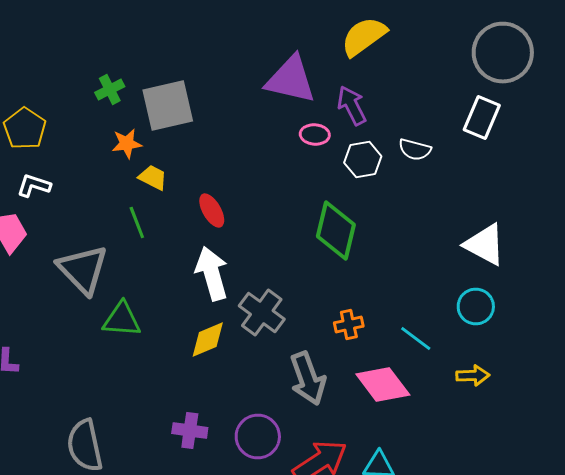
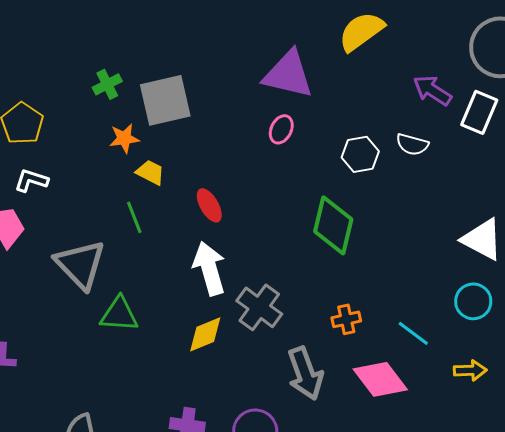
purple arrow: (352, 106) -> (432, 90), moved, turned -30
pink ellipse: (315, 134) -> (281, 129), moved, turned -68

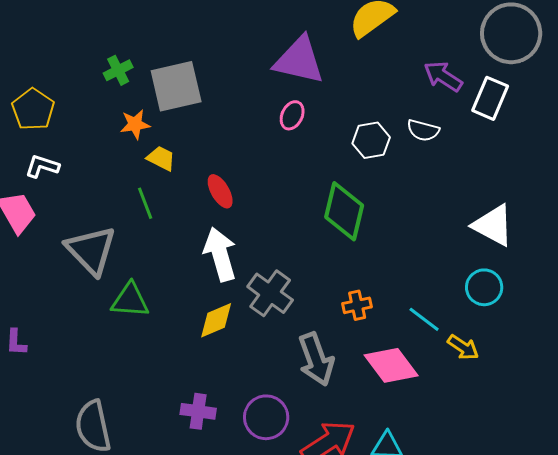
yellow arrow: (470, 370) -> (463, 347), moved, turned 36

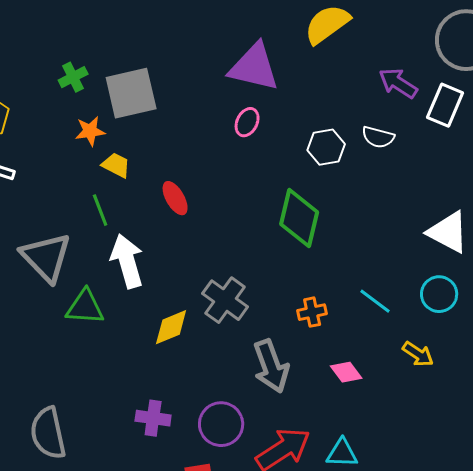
white arrow: (220, 254) -> (127, 261), moved
cyan line: (424, 319) -> (375, 301), moved
pink diamond: (391, 365) -> (346, 372), size x0.6

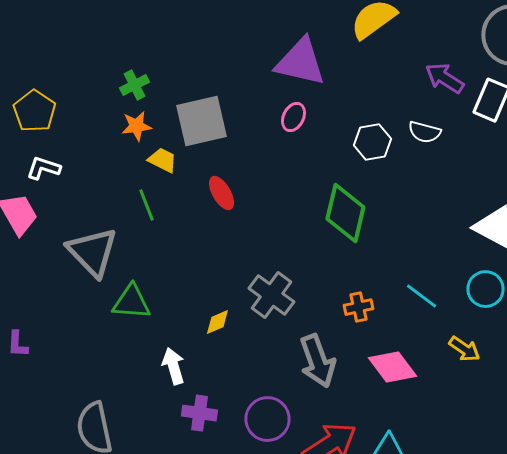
green cross: (73, 77) -> (134, 85), moved
gray square: (131, 93) -> (201, 121), moved
white arrow: (127, 261) -> (173, 366), moved, size x0.7
yellow diamond: (171, 327) -> (217, 322), size x0.7
pink diamond: (346, 372) -> (392, 367), size x1.5

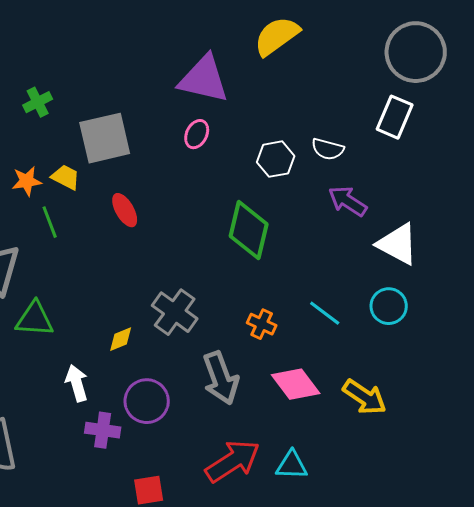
purple arrow: (444, 78) -> (348, 201), moved
orange star: (136, 126) -> (27, 181), moved
orange cross: (358, 307) -> (262, 324), turned 36
yellow arrow: (464, 349) -> (365, 397), moved, size x1.4
purple circle: (267, 419) -> (147, 401), moved

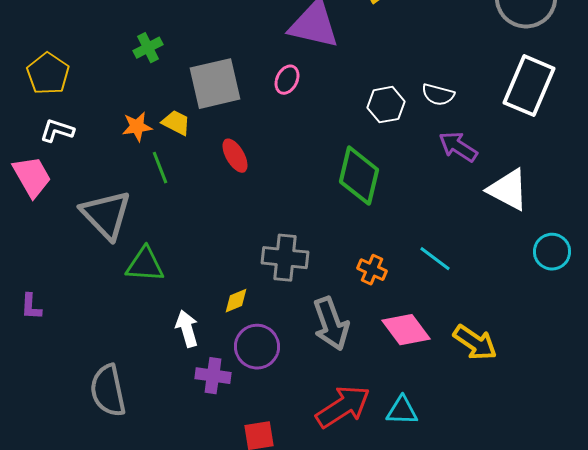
white rectangle: (395, 117) -> (529, 86), moved, size x1.4
pink ellipse: (197, 134) -> (287, 80), moved
cyan circle: (389, 306) -> (552, 252), moved
gray cross: (175, 312) -> (285, 258), turned -30
yellow diamond: (121, 339) -> (236, 301), moved

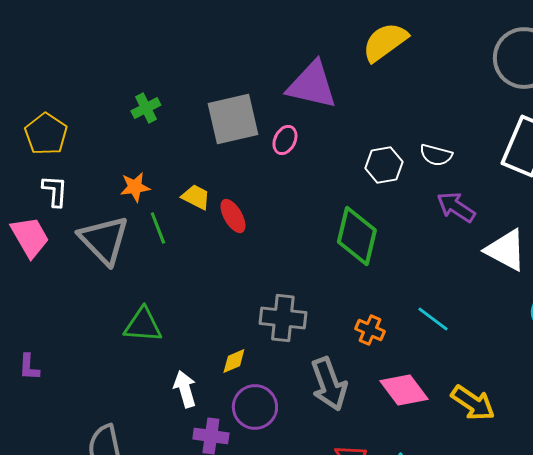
gray square: (215, 84) -> (233, 119), moved
yellow trapezoid: (176, 123) -> (196, 197), moved
white L-shape: (57, 131) -> (55, 191), turned 76
gray triangle: (106, 215) -> (104, 240), moved

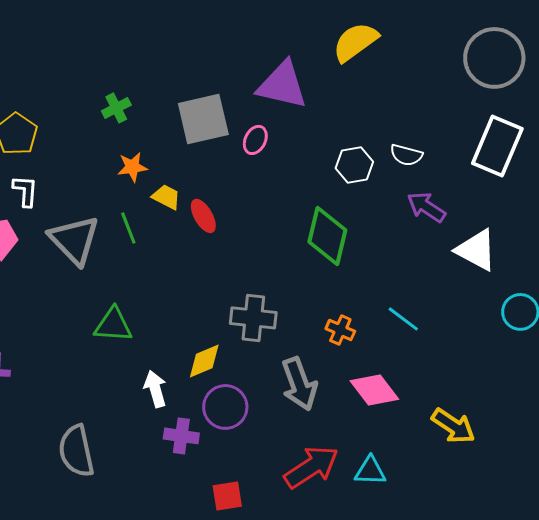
orange star: (135, 187) -> (132, 167), moved
yellow diamond: (234, 361) -> (204, 361), size x1.4
yellow arrow: (473, 403) -> (453, 426), moved

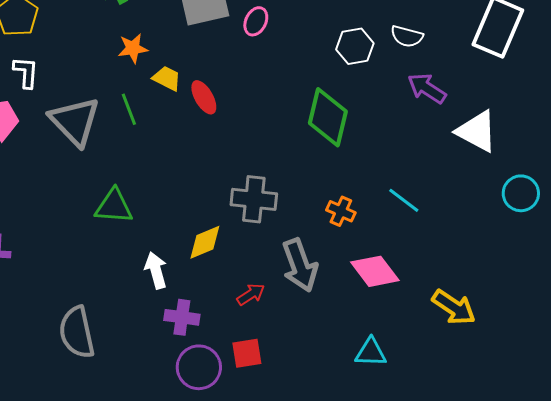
purple circle: (225, 407) -> (199, 367), moved
red arrow: (311, 467) -> (251, 294), moved, size x0.5
red square: (227, 496) -> (247, 353), moved

